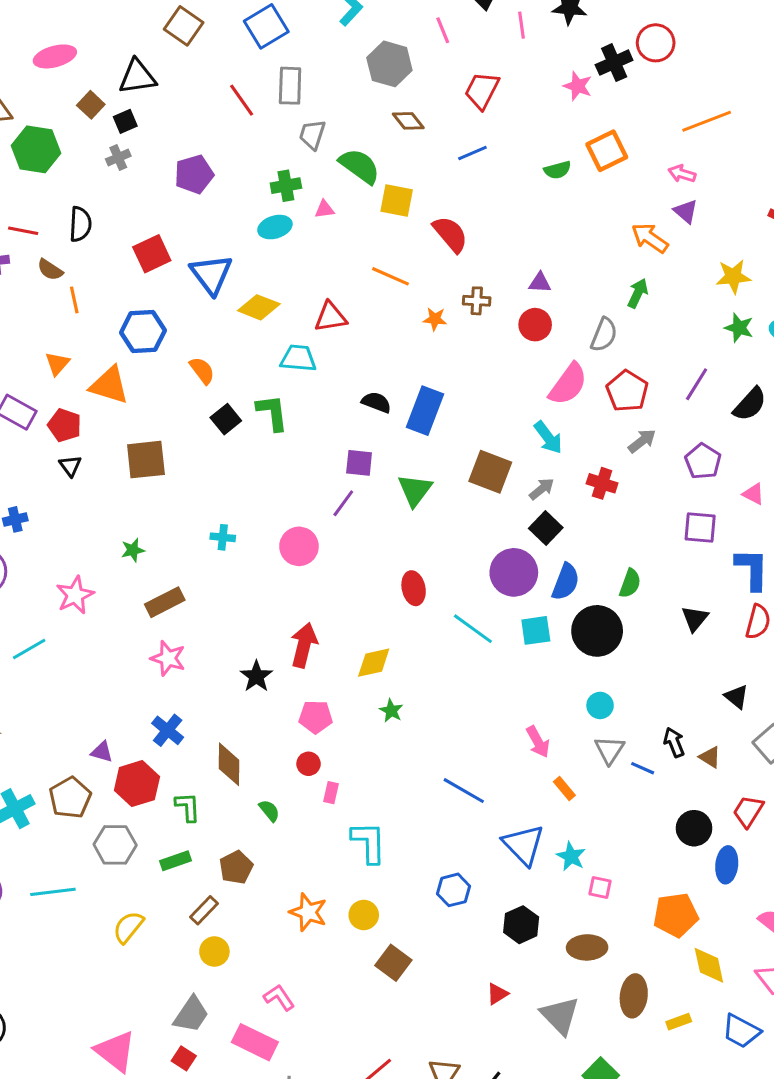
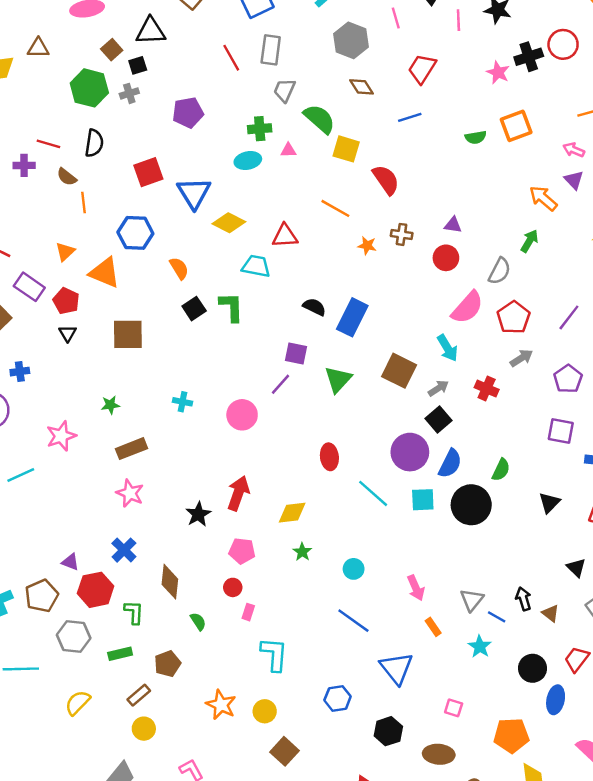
green hexagon: (36, 149) -> (89, 88), moved
cyan circle: (600, 705) -> (354, 569), moved
cyan star: (571, 856) -> (480, 646), moved

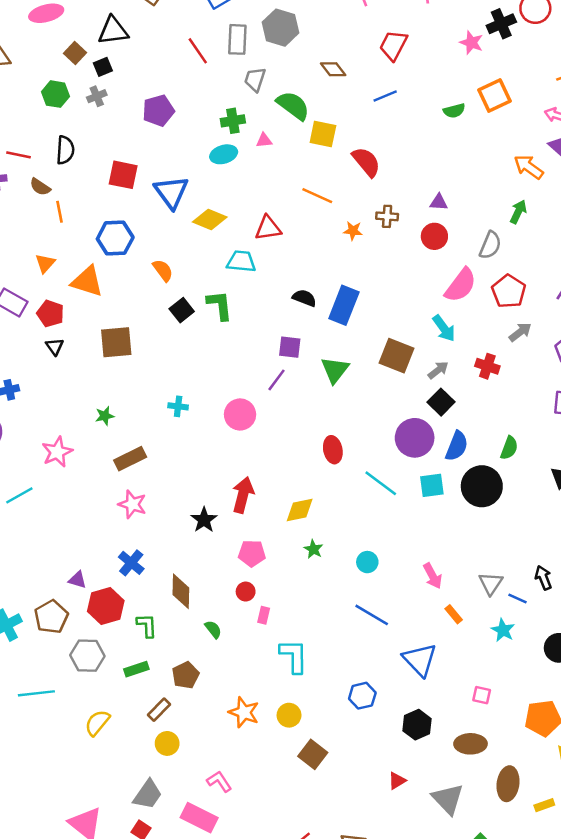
gray hexagon: (351, 40) -> (281, 28), moved
green hexagon: (89, 88) -> (55, 94), size x0.7
red square: (148, 172) -> (123, 175), turned 36

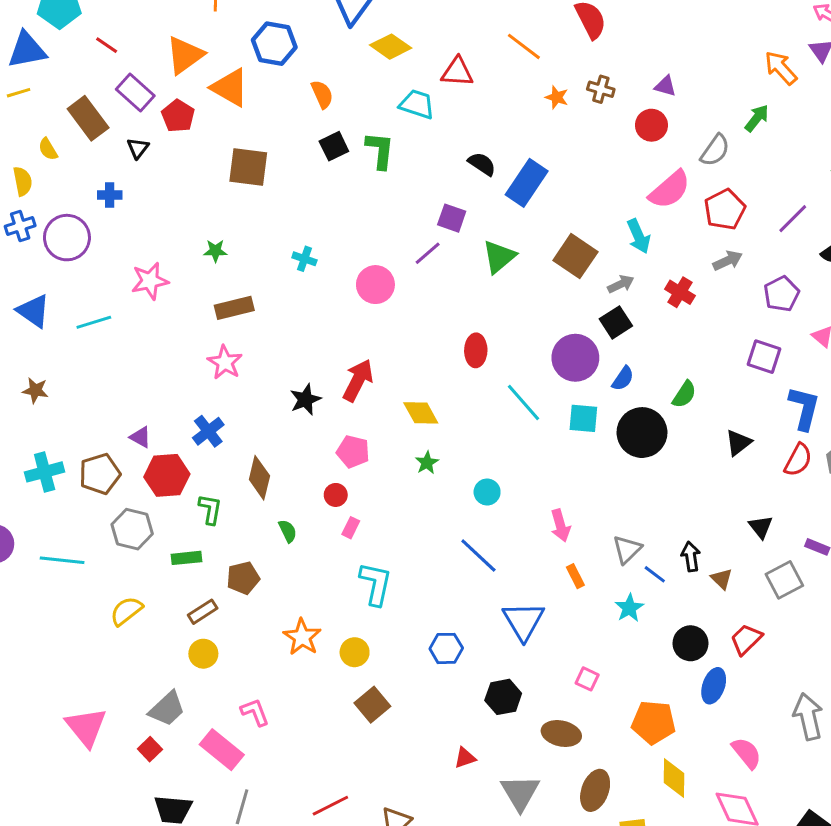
orange triangle: (45, 263) -> (185, 55), size x1.6
black triangle: (55, 347) -> (138, 148), moved
blue semicircle: (457, 446) -> (623, 378), size x0.7
yellow diamond: (300, 510) -> (421, 413), turned 60

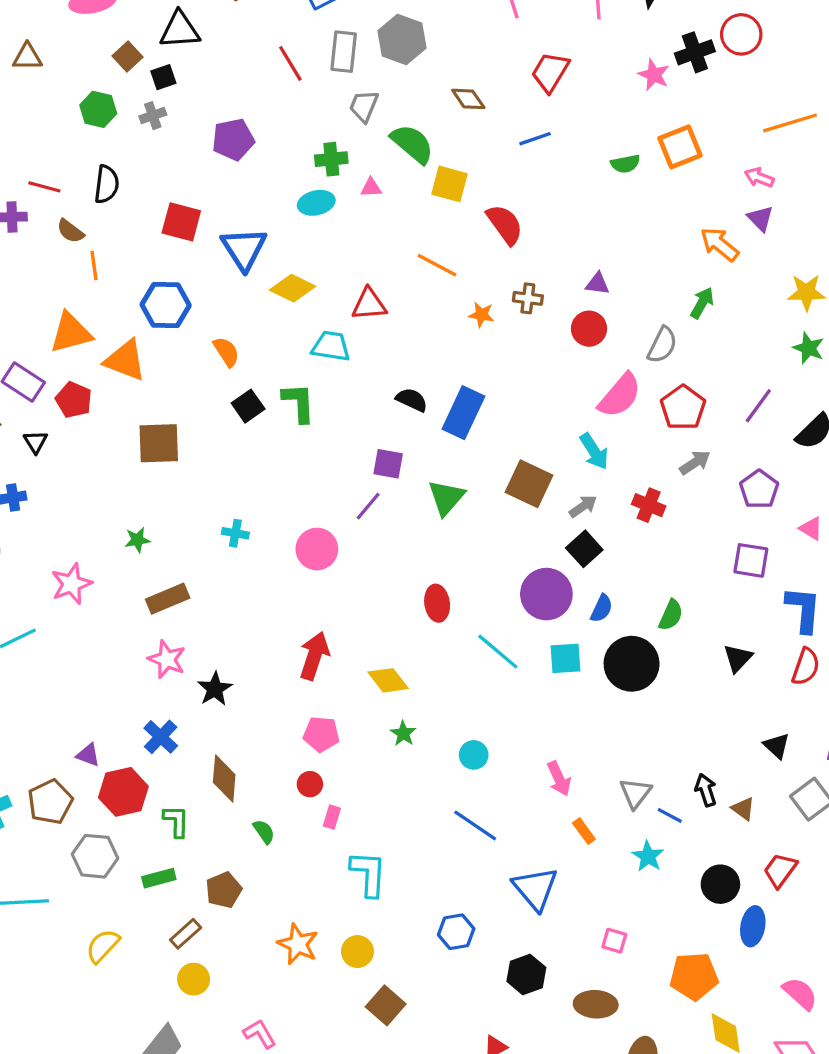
orange triangle: (185, 55) -> (71, 333), turned 30
black star: (305, 399) -> (215, 689), moved

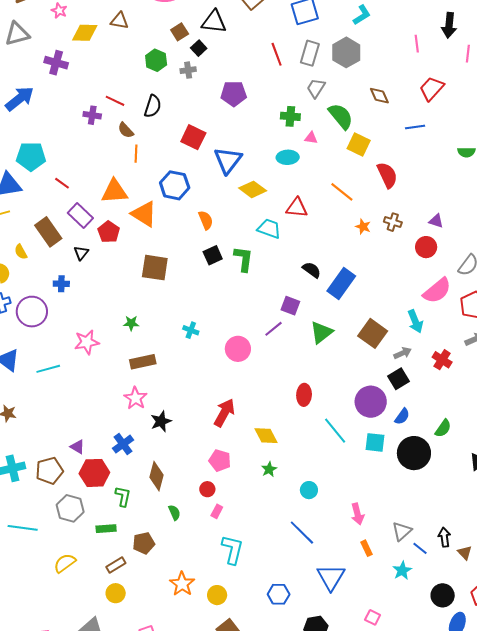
black square: (163, 77) -> (199, 48), turned -35
cyan ellipse: (316, 203) -> (288, 157), moved

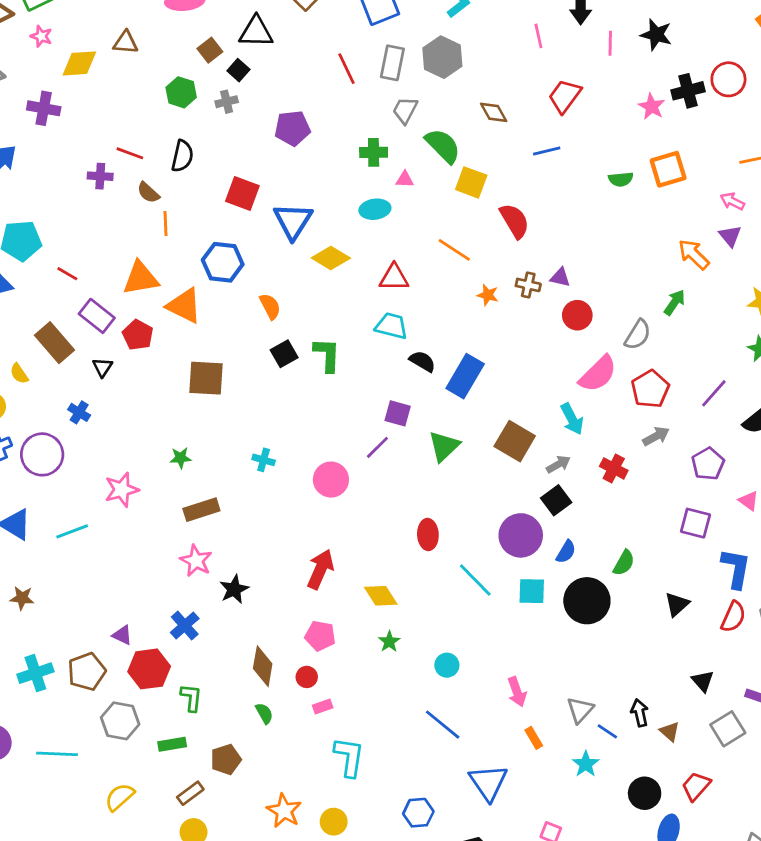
purple triangle: (436, 221) -> (560, 277), moved
cyan trapezoid: (269, 229) -> (391, 326), moved
blue cross: (61, 284) -> (79, 412), turned 35
brown diamond: (157, 476) -> (263, 666), moved
pink rectangle: (217, 511) -> (323, 706), turned 48

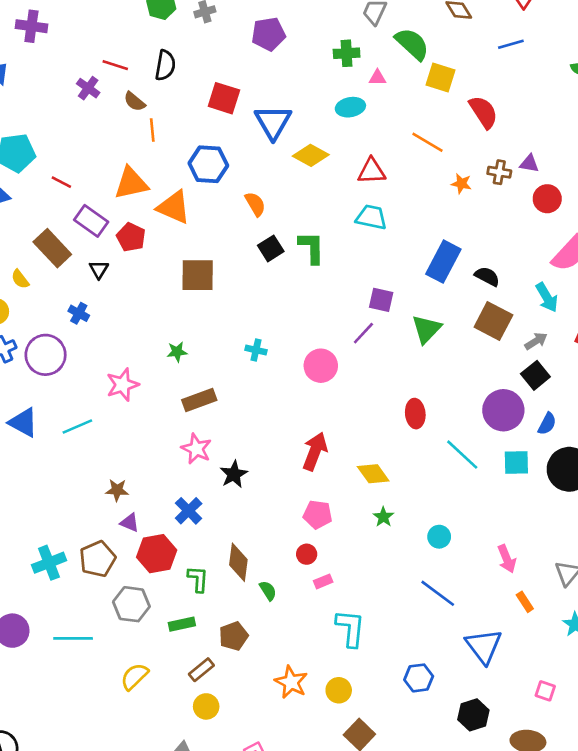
purple cross: (100, 176) -> (88, 88), turned 35
black semicircle: (422, 361) -> (487, 276), moved
brown star: (22, 598) -> (117, 490), moved
brown diamond: (263, 666) -> (238, 562), moved

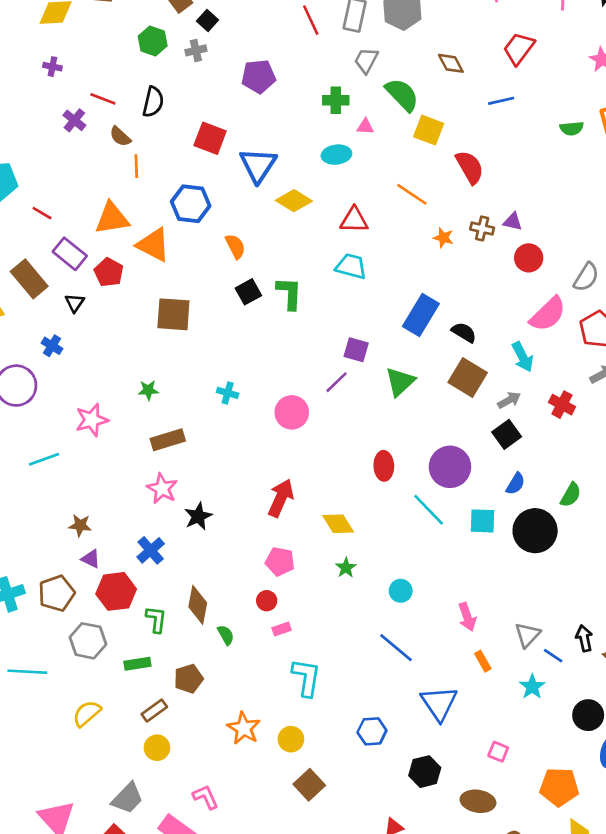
purple cross: (31, 26) -> (52, 67), moved, size x0.6
purple circle: (503, 410) -> (450, 467), moved

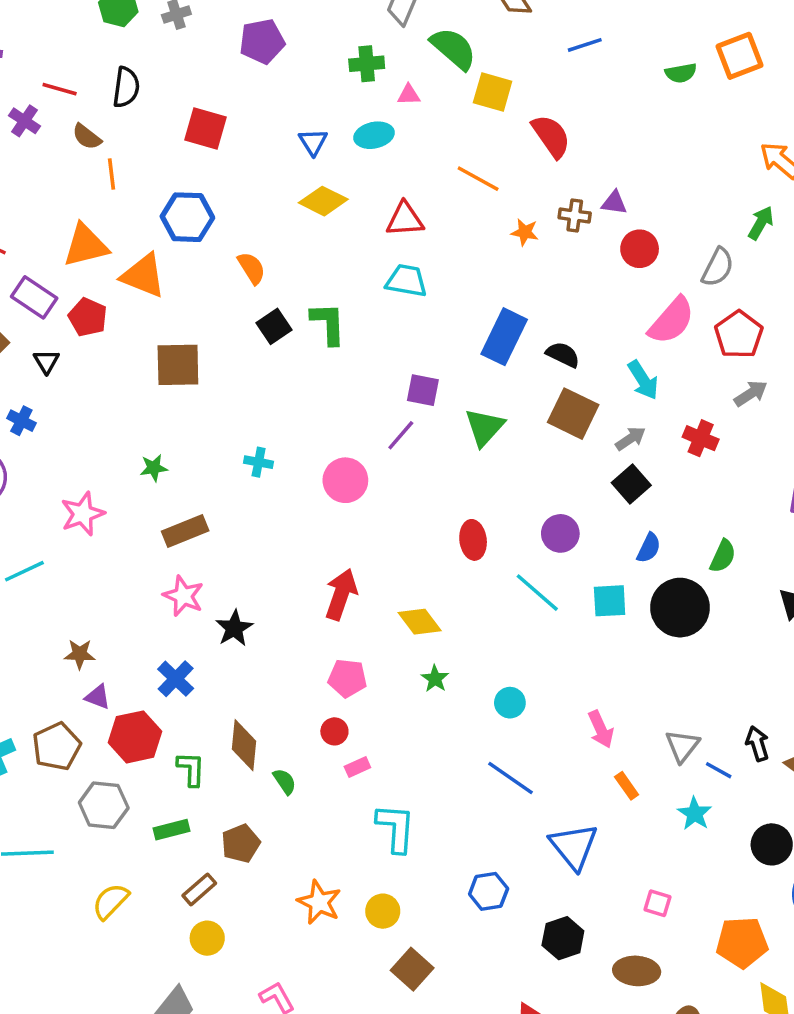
blue triangle: (258, 165) -> (313, 142), moved, size x0.6
purple circle: (450, 467) -> (560, 533), size x0.7

